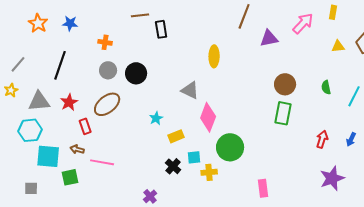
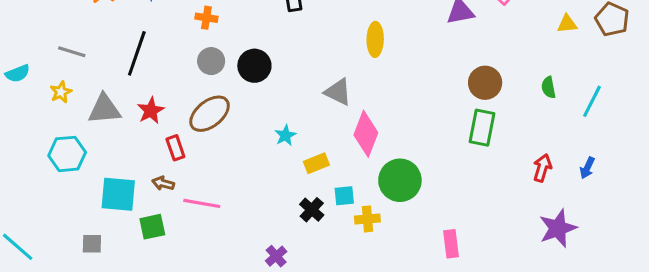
gray line: (18, 64) -> (72, 52), turned 66
cyan hexagon: (30, 130) -> (67, 154), moved

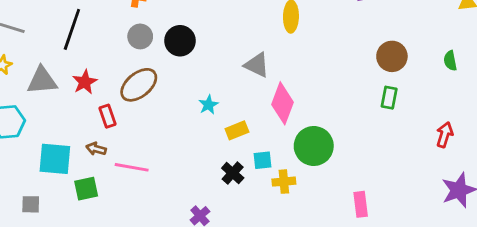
green rectangle: (482, 128) -> (389, 98), size x0.7

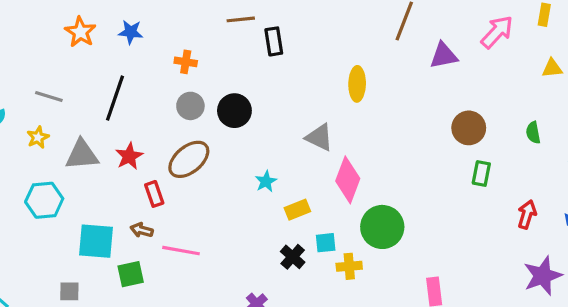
green rectangle: (389, 98) -> (481, 174), moved

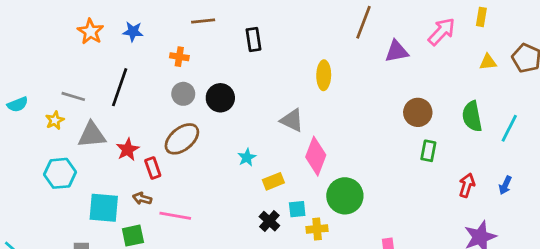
brown line: (241, 19) -> (203, 21), moved
gray line: (49, 96) -> (73, 96), moved
green semicircle: (533, 133) -> (472, 116), size x1.6
red star: (129, 156) -> (128, 149), moved

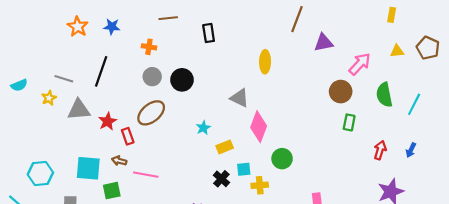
pink arrow: (442, 32) -> (360, 64), moved
cyan hexagon: (60, 173) -> (40, 174), moved
green circle: (345, 196) -> (282, 159), size x0.7

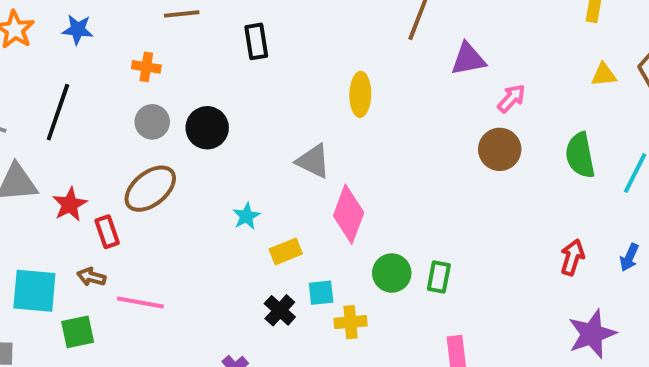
pink arrow: (360, 64) -> (511, 98), moved, size x0.7
green rectangle: (349, 122) -> (439, 277), moved

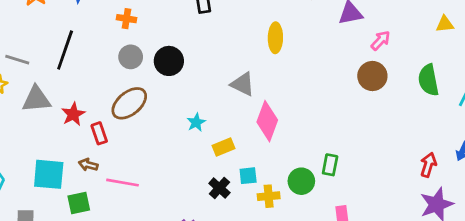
red arrow: (572, 257) -> (428, 165), moved
green circle: (392, 273) -> (301, 181), moved

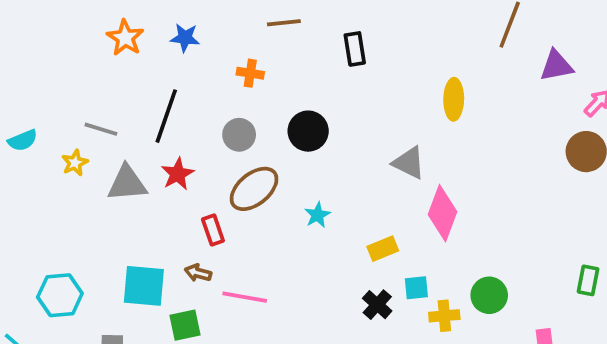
gray circle: (131, 57) -> (239, 135), moved
red star: (73, 114) -> (177, 174), moved
cyan star: (196, 122) -> (317, 215), moved
green rectangle: (330, 165) -> (588, 280), moved

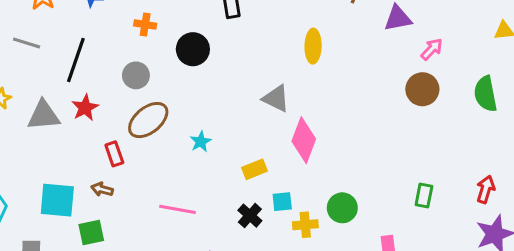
gray line: (101, 129) -> (27, 43), moved
black circle: (308, 131) -> (193, 49), moved
pink line: (245, 297) -> (177, 209), moved

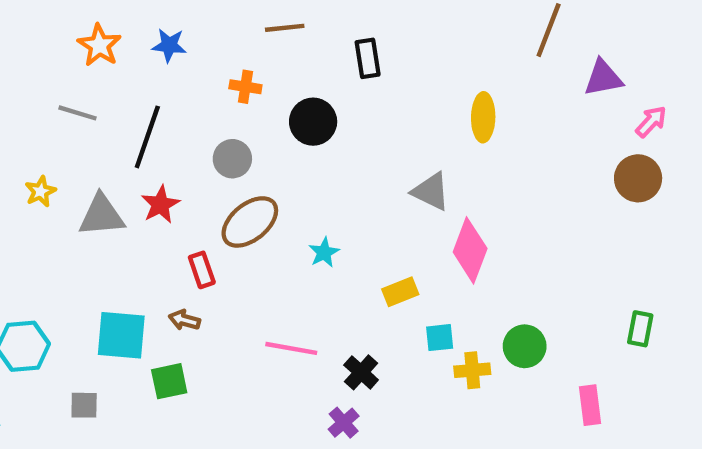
black cross: (250, 216) -> (361, 372), moved

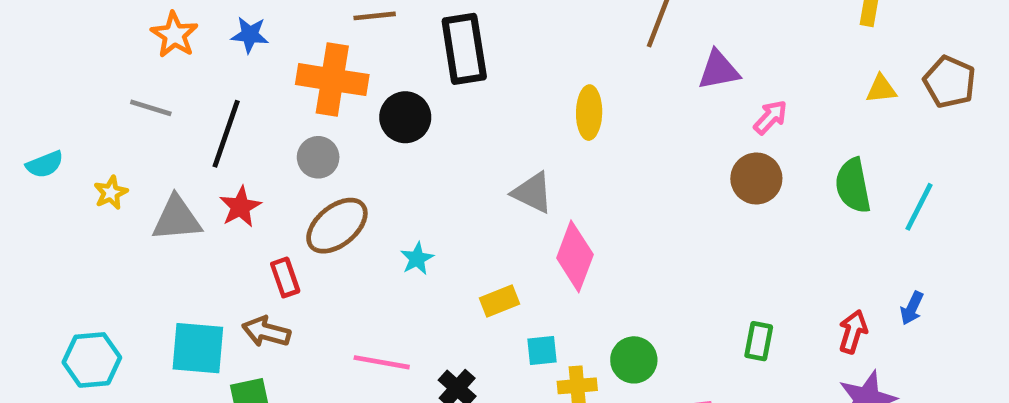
black rectangle: (368, 58) -> (464, 49), size x1.6
orange cross: (245, 87) -> (332, 80), size x2.0
brown arrow: (184, 320) -> (266, 332), size x1.4

